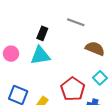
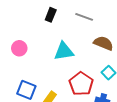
black rectangle: (42, 33) -> (51, 15), moved
cyan triangle: (40, 56) -> (64, 51), moved

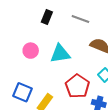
pink circle: (19, 48) -> (31, 51), moved

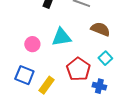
pink circle: (31, 51) -> (32, 44), moved

